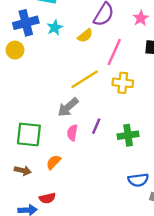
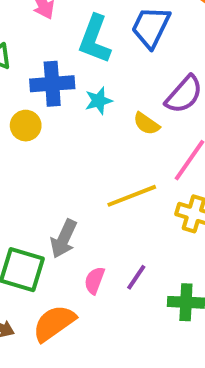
yellow semicircle: (85, 36) -> (146, 124), turned 63
gray arrow: (68, 107) -> (64, 239), moved, turned -35
orange semicircle: (54, 162) -> (54, 323), size x1.6

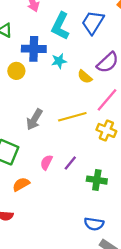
gray arrow: (64, 239) -> (34, 119), moved
orange semicircle: (54, 323) -> (21, 184), size x0.7

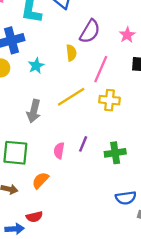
cyan star: (59, 61) -> (36, 66), moved
yellow semicircle: (85, 77) -> (71, 53), turned -120

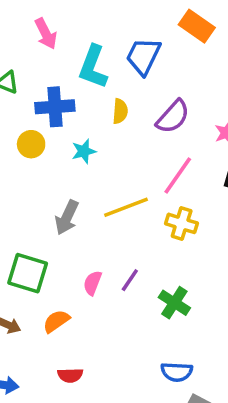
yellow semicircle: (71, 53) -> (120, 111), moved
green cross: (115, 153) -> (174, 303), turned 30
red semicircle: (34, 217) -> (70, 375), moved

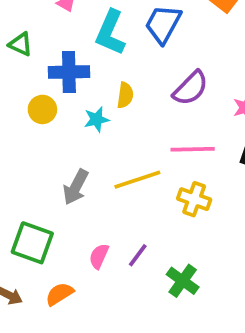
yellow semicircle: (120, 111) -> (125, 95), moved
pink line: (178, 175) -> (193, 149), turned 51

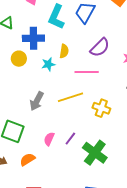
pink line: (193, 149) -> (87, 72), moved
green cross: (183, 281) -> (95, 153), size x1.4

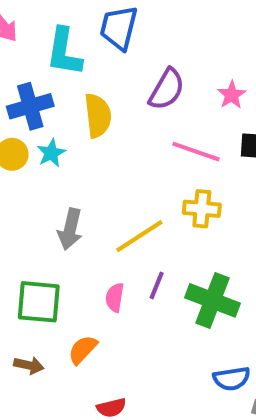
yellow semicircle: (64, 51) -> (98, 116), size x1.5
cyan star: (48, 64) -> (51, 153), moved
pink line: (87, 72) -> (196, 152), moved, turned 35
yellow line: (70, 97) -> (139, 236), moved

